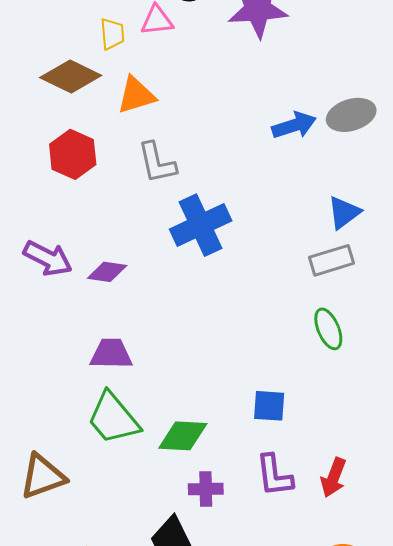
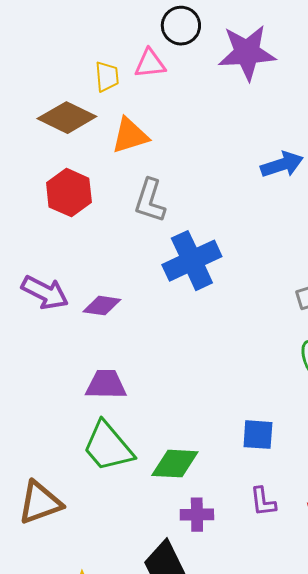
gray L-shape: (157, 163) -> (150, 201), turned 30
purple L-shape: (274, 475) -> (263, 502), size x0.7

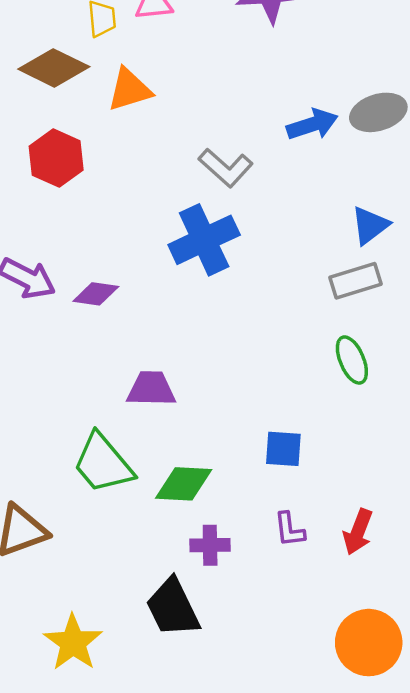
gray L-shape: (150, 201) -> (226, 168), moved, turned -66
purple trapezoid: (106, 385) -> (151, 389), moved

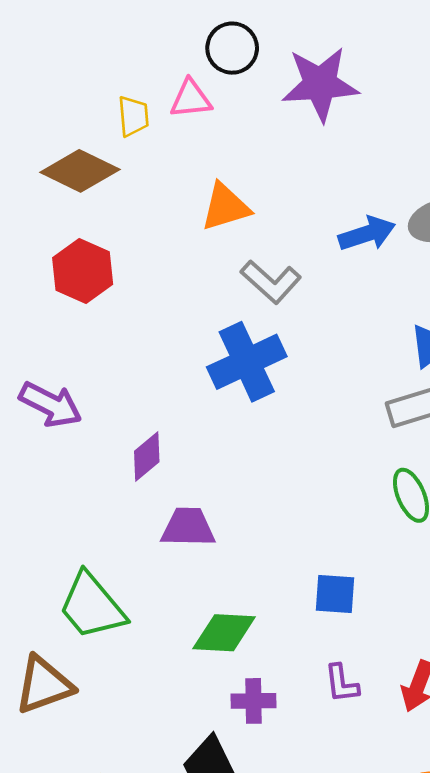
orange triangle: (129, 90) -> (225, 207), moved
purple diamond: (96, 294) -> (147, 457), moved, turned -48
green trapezoid: (103, 463) -> (92, 606), moved

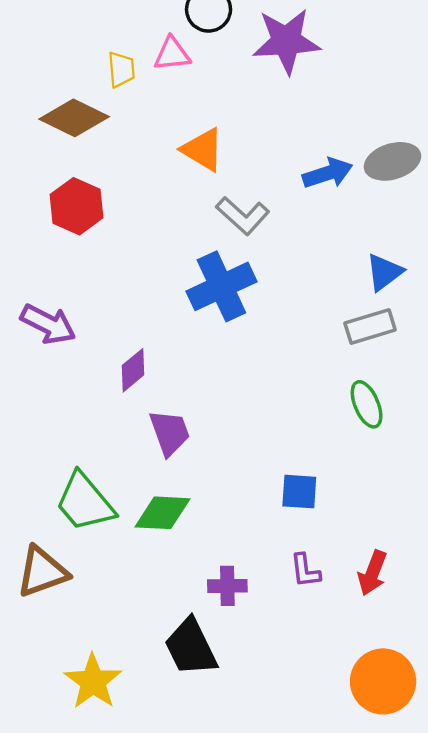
orange triangle: (225, 207) -> (203, 150), turned 48
purple trapezoid: (188, 527) -> (170, 433), turned 69
green diamond: (224, 633) -> (163, 513), moved

